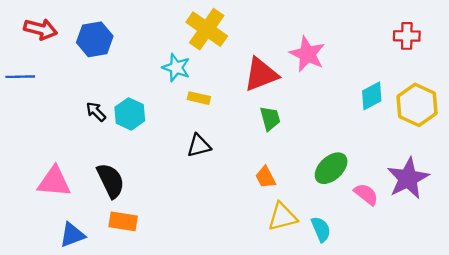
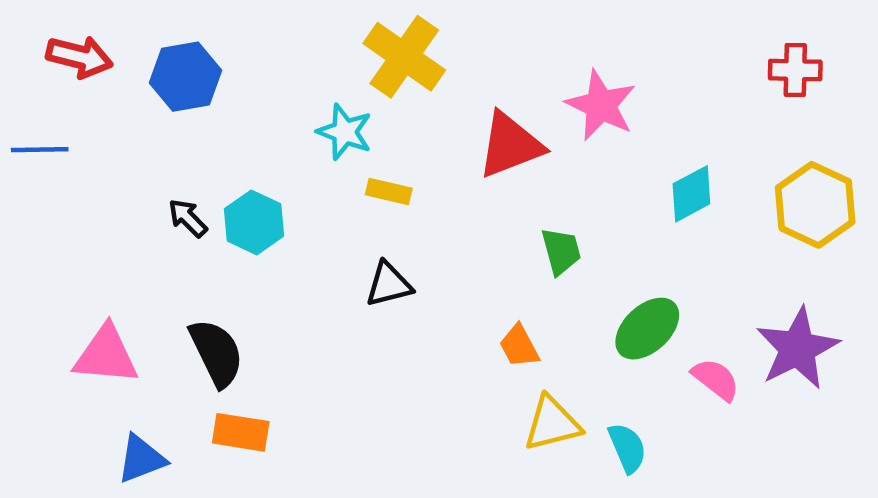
cyan diamond: (372, 96) -> (691, 194), moved
green trapezoid: (270, 118) -> (561, 251), moved

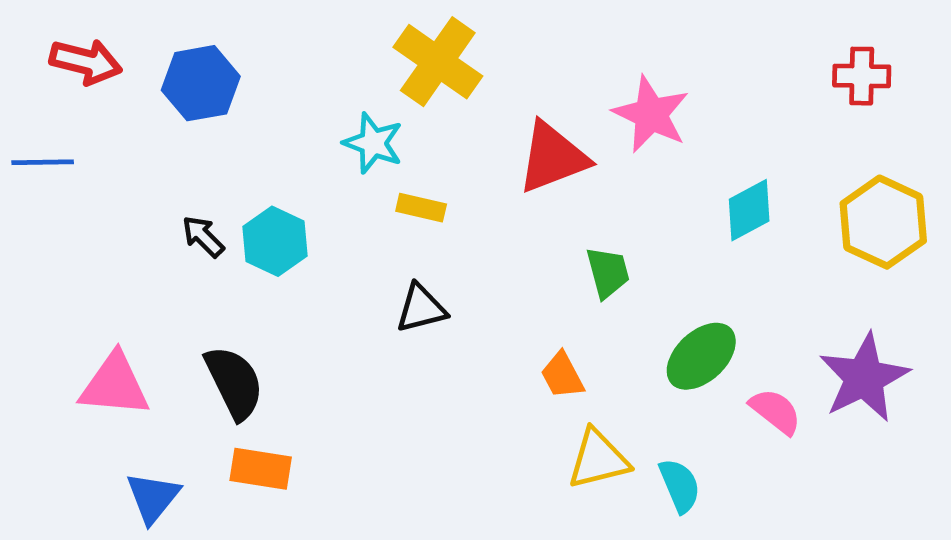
blue triangle: (141, 459) -> (153, 498), turned -30

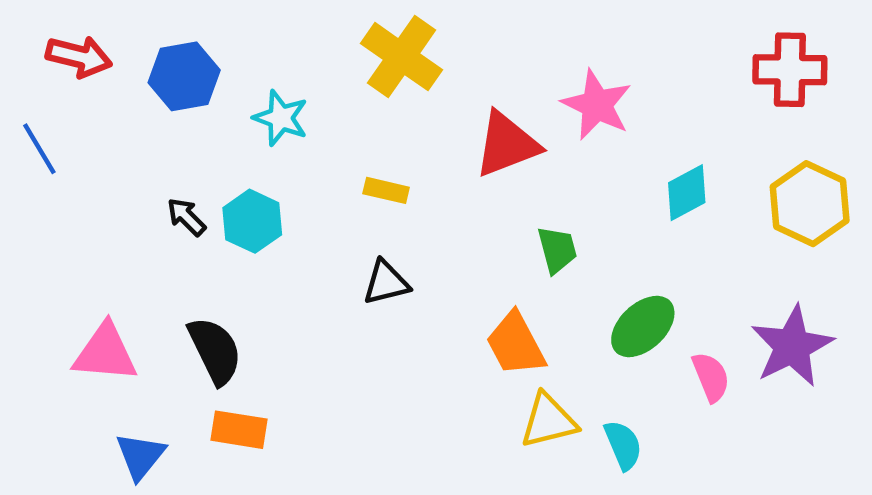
red cross: (862, 76) -> (790, 70), size x1.4
cyan star: (373, 143) -> (281, 118), moved
blue line: (43, 162) -> (39, 149), turned 60
orange trapezoid: (562, 375) -> (516, 344), size x1.5
pink semicircle: (775, 411) -> (711, 377), turned 30

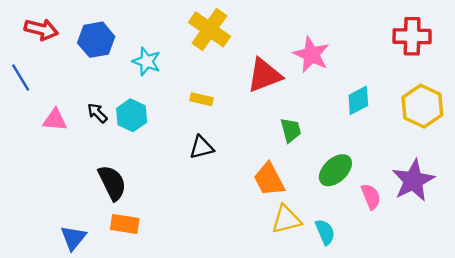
pink triangle: (105, 353) -> (55, 120), moved, size x0.7

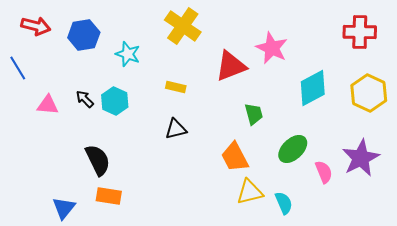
cyan diamond: (358, 100) -> (313, 88), size x1.4

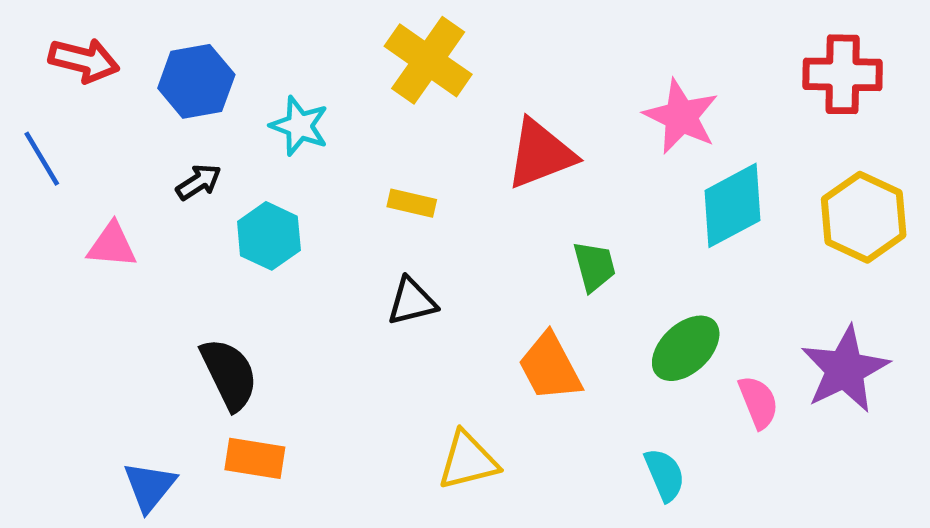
pink star: (272, 48) -> (681, 116), moved
black arrow: (85, 99) -> (199, 182), moved, turned 102
yellow triangle: (250, 192) -> (468, 461), moved

